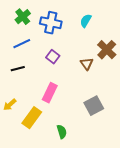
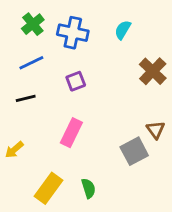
purple square: (53, 57) -> (76, 81), turned 32
brown triangle: (87, 64) -> (156, 130), moved
yellow rectangle: (32, 118) -> (49, 188), moved

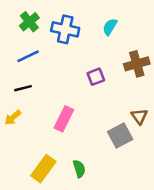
brown cross: (153, 71) -> (137, 64), turned 30
purple square: (76, 81) -> (96, 77), moved
yellow arrow: (14, 150) -> (13, 118), moved

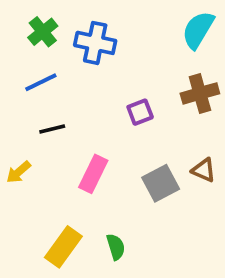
cyan semicircle: (110, 27) -> (198, 30), moved, size x1.5
black line: (23, 88) -> (52, 129), moved
brown triangle: (139, 116) -> (204, 170), turned -30
gray square: (120, 135) -> (161, 183), moved

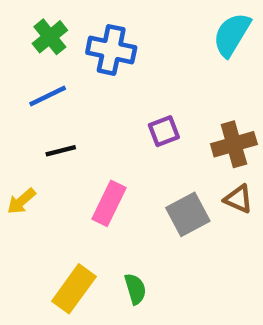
brown cross: (200, 93) -> (234, 144), moved

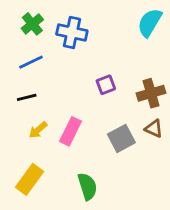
black line: (61, 151) -> (27, 97), moved
yellow arrow: (21, 201) -> (38, 130), moved
yellow rectangle: (74, 289) -> (30, 179), moved
green semicircle: (135, 289) -> (87, 186), size x1.4

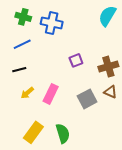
green cross: (32, 24) -> (23, 17), turned -35
yellow rectangle: (30, 179) -> (33, 132), moved

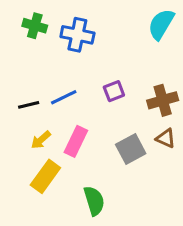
blue line: (22, 44) -> (64, 97), moved
yellow rectangle: (33, 132) -> (45, 176), moved

